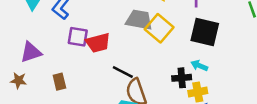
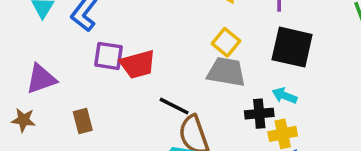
gray trapezoid: (139, 20) -> (226, 72), moved
yellow square: (159, 28) -> (226, 42), size x0.7

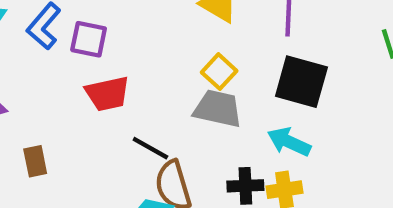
purple square: (108, 56) -> (89, 39), moved
cyan arrow: (285, 96) -> (289, 142), size x1.4
black cross: (259, 114) -> (245, 186), moved

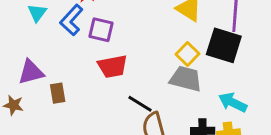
black square: (301, 82) -> (224, 45), moved
brown rectangle: (35, 161) -> (58, 93), moved

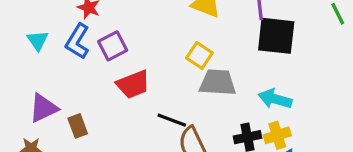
purple square: (101, 30) -> (113, 46), turned -30
black square: (224, 45) -> (276, 36), moved
yellow square: (187, 54) -> (199, 55), moved

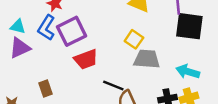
cyan triangle: (38, 40) -> (18, 27), turned -42
purple square: (113, 46) -> (72, 31), size x1.4
purple triangle: (43, 108) -> (20, 48), moved

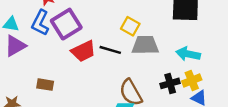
black line: (113, 86) -> (110, 50), moved
brown rectangle: (45, 88) -> (45, 85), turned -56

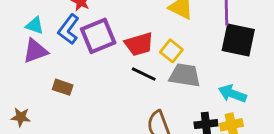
red trapezoid: (83, 51) -> (139, 44), moved
brown rectangle: (45, 85) -> (63, 87), moved

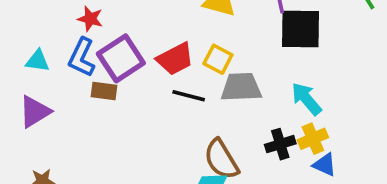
purple triangle: (35, 51) -> (35, 112), moved
brown rectangle: (63, 87) -> (104, 91), moved
cyan arrow: (232, 94) -> (306, 99), turned 40

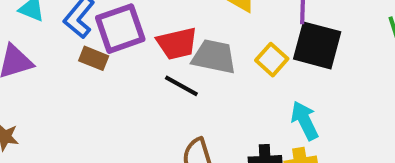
yellow square: (218, 59) -> (272, 60), moved
gray trapezoid: (241, 87) -> (214, 57), moved

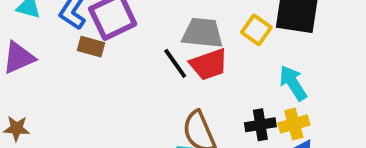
red trapezoid: (177, 43) -> (209, 64), moved
black line: (181, 86) -> (175, 63), turned 32

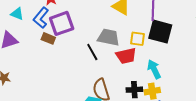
yellow square: (256, 30) -> (138, 39), turned -35
red trapezoid: (209, 64) -> (126, 56), moved

